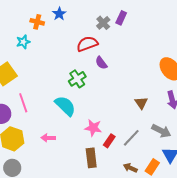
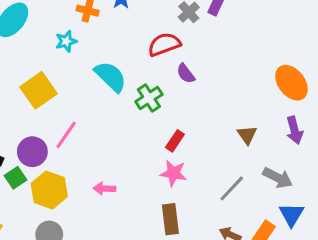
pink line: (23, 103) -> (66, 135), turned 54
cyan semicircle: (65, 106) -> (111, 77), moved
red rectangle: (109, 141) -> (175, 141), moved

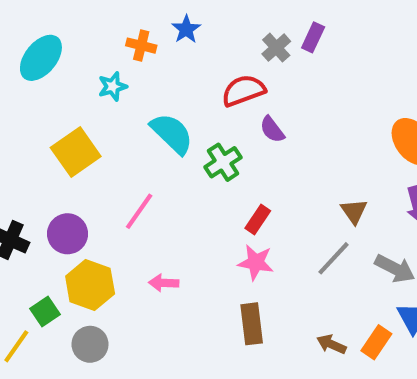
pink line: (66, 135) -> (139, 211), moved
green square: (16, 178) -> (45, 312), moved
gray line: (232, 188) -> (333, 258), moved

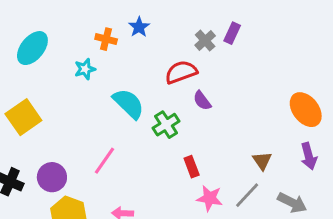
yellow square: (76, 152) -> (23, 117), moved
red rectangle: (258, 219) -> (192, 167), turned -55
pink star: (256, 262) -> (210, 198), moved

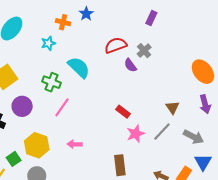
gray cross: (205, 41) -> (144, 51), moved
green cross: (166, 125) -> (51, 82), moved, turned -36
red rectangle: (192, 167) -> (123, 112), turned -32
purple circle: (52, 177) -> (22, 106), moved
pink star: (210, 198) -> (136, 134), turned -30

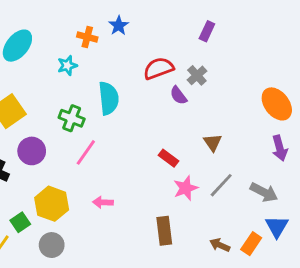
cyan semicircle: (79, 67) -> (109, 98), turned 40
brown triangle: (172, 107) -> (213, 142), moved

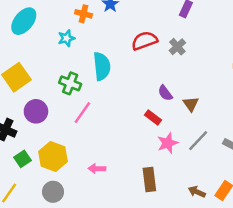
purple semicircle: (178, 95) -> (165, 93), moved
pink arrow: (103, 202) -> (97, 169), moved
green square: (20, 222) -> (23, 159), moved

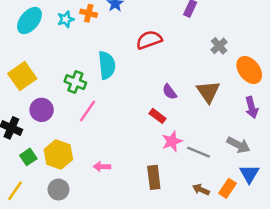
cyan star: (66, 38) -> (66, 19), moved
gray cross: (177, 47) -> (219, 46), moved
brown triangle: (191, 104) -> (208, 92), moved, size x1.5
gray line: (198, 141) -> (199, 152), moved, turned 70

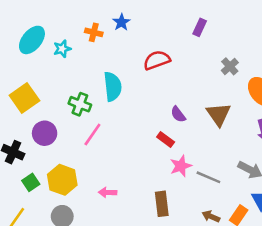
cyan star: (66, 19) -> (62, 49), moved

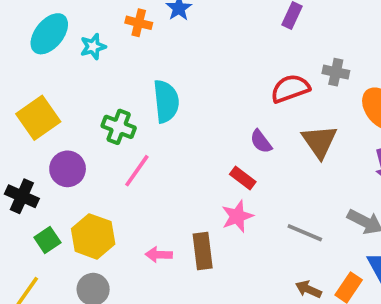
red semicircle: (157, 60) -> (290, 89), moved
gray cross: (230, 66) -> (336, 72), turned -36
pink star: (181, 166) -> (237, 216), moved
brown rectangle: (162, 204) -> (203, 251), moved

